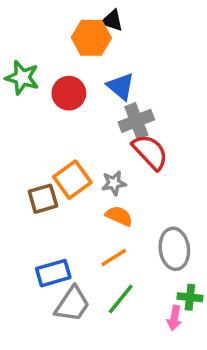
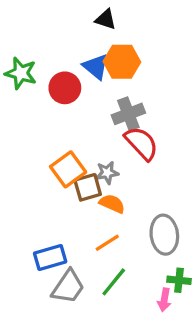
orange hexagon: (91, 38) -> (122, 62), moved
blue triangle: (121, 86) -> (96, 67), moved
brown square: (43, 199) -> (88, 187), moved

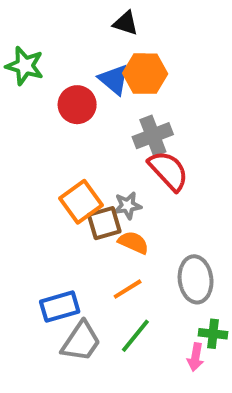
green star: (21, 73) -> (25, 66), moved

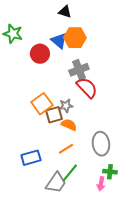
gray trapezoid: (81, 342) -> (56, 183), moved

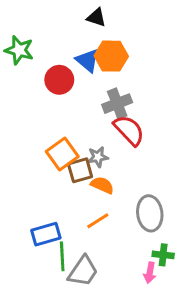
green line: (70, 173) -> (62, 256), moved, turned -42

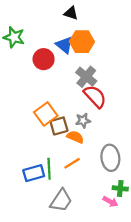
gray cross: (117, 104) -> (86, 77), turned -30
gray star: (98, 157) -> (83, 121), moved
green line: (62, 256) -> (49, 169), moved
pink arrow: (150, 273) -> (110, 202), turned -72

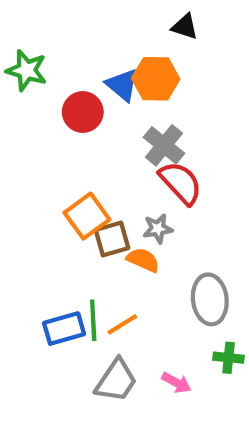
black triangle: (71, 13) -> (185, 27), moved
orange line: (72, 163) -> (122, 324), moved
pink arrow: (110, 202) -> (176, 383), moved

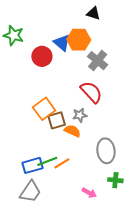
gray cross: (164, 145) -> (98, 61), moved
green line: (93, 320) -> (47, 161), turned 72
gray trapezoid: (116, 381) -> (30, 192), moved

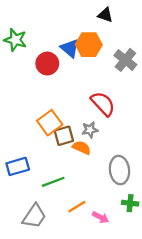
gray cross: (98, 61) -> (125, 60), moved
orange line: (62, 163) -> (77, 207), moved
blue rectangle: (33, 165) -> (18, 166), moved

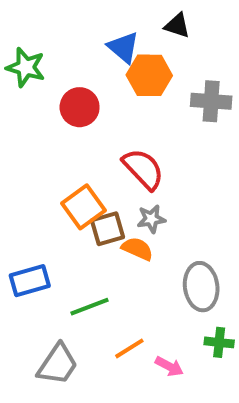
blue triangle: (70, 48) -> (123, 47), moved
gray cross: (125, 60) -> (211, 101), turned -35
red semicircle: (103, 104) -> (143, 169), moved

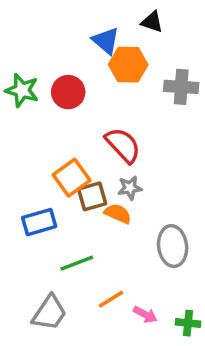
green star: (26, 67) -> (22, 90), moved
blue rectangle: (30, 281) -> (39, 222), moved
green cross: (219, 342) -> (188, 323), moved

